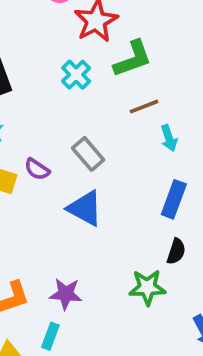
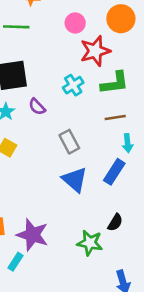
purple semicircle: (37, 169) -> (37, 107), moved
blue rectangle: (174, 199) -> (114, 172), moved
blue triangle: (85, 208) -> (75, 180), moved
purple star: (66, 294) -> (32, 235), size x1.4

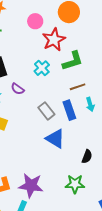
blue rectangle: (114, 172) -> (69, 110), moved, turned -42
black semicircle: (115, 222) -> (87, 157), moved

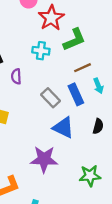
cyan cross: (42, 68) -> (41, 51), turned -35
purple semicircle: (18, 89) -> (16, 76), turned 56
black semicircle: (87, 157) -> (98, 126), moved
purple star: (31, 185) -> (44, 159), moved

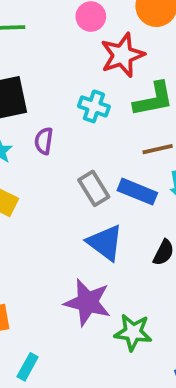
blue rectangle: (76, 94) -> (137, 192), turned -55
purple star: (44, 159) -> (87, 302), moved

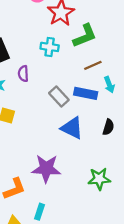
purple star: (87, 302) -> (46, 169), moved

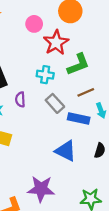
gray rectangle: (59, 96) -> (55, 103), moved

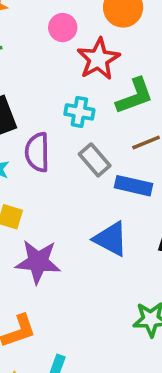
purple semicircle: (20, 99) -> (37, 152), size x1.5
purple star: (41, 189) -> (38, 262), moved

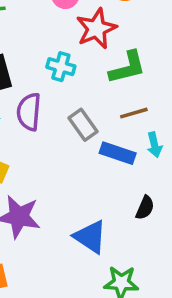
cyan cross: (79, 112) -> (61, 67), moved
blue triangle: (111, 239) -> (90, 237), moved

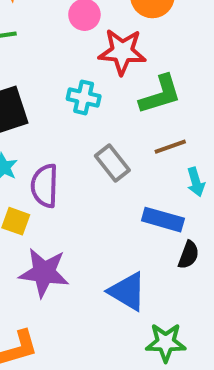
red star: (96, 29) -> (122, 52), turned 30
purple semicircle: (29, 112) -> (45, 186), moved
blue rectangle: (118, 153) -> (163, 220), moved

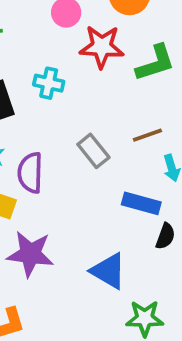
green L-shape: (160, 95) -> (155, 63), moved
cyan cross: (84, 97) -> (49, 83), moved

